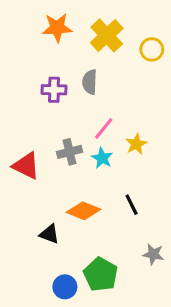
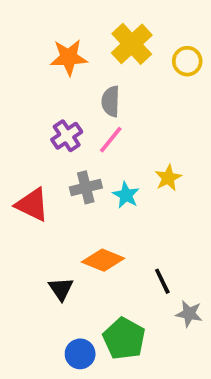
orange star: (57, 28) -> (69, 57), moved
purple cross: (54, 90) -> (67, 136), moved, turned -35
pink line: (104, 129) -> (111, 140), moved
black line: (132, 205) -> (162, 281), moved
black triangle: (49, 234) -> (61, 289), turned 35

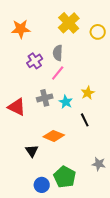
orange star: (69, 57) -> (21, 29), moved
purple cross: (67, 136) -> (35, 61), moved
black line: (162, 281) -> (85, 120), moved

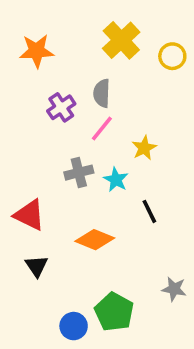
yellow star: (88, 93) -> (144, 148), moved
red triangle: (17, 107) -> (29, 215), moved
black triangle: (32, 151) -> (37, 266), moved

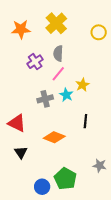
yellow cross: (121, 40) -> (56, 23), moved
cyan star: (116, 180) -> (66, 95), moved
black line: (149, 211) -> (85, 121), turned 32

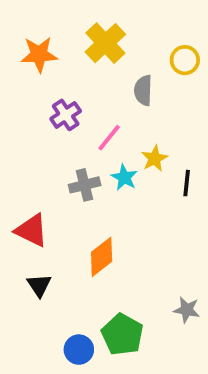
gray semicircle: (58, 53) -> (143, 90), moved
black line: (85, 121) -> (187, 183), moved
orange diamond: (54, 137) -> (102, 257), turned -60

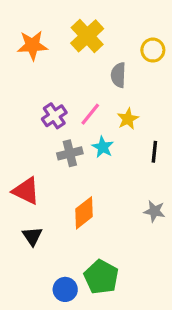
purple cross: (66, 115) -> (54, 116), moved
yellow star: (155, 158) -> (128, 119), moved
gray star: (187, 310) -> (154, 211), moved

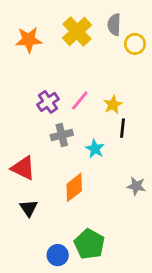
gray semicircle: (118, 75) -> (114, 25), moved
cyan star: (103, 147) -> (95, 149), moved
black line: (154, 152) -> (123, 128), moved

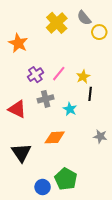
gray semicircle: (114, 25) -> (84, 18), turned -42
orange star: (29, 40) -> (18, 43), moved, turned 30
red triangle: (23, 168) -> (17, 109), moved
orange diamond: (74, 187) -> (55, 137), turned 35
black triangle: (29, 208) -> (21, 153), size x1.5

